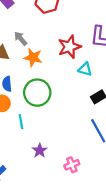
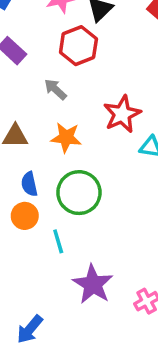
gray arrow: (21, 39) -> (55, 89), moved
purple star: (40, 151) -> (93, 284), size x1.6

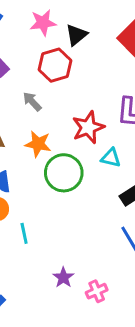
green circle: (79, 193) -> (64, 173), moved
purple star: (93, 284) -> (63, 277), moved, size x0.6

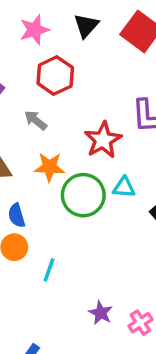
black triangle: (76, 35) -> (86, 26), moved
cyan triangle: (111, 158) -> (124, 187), moved
cyan line: (24, 233) -> (49, 270), turned 40

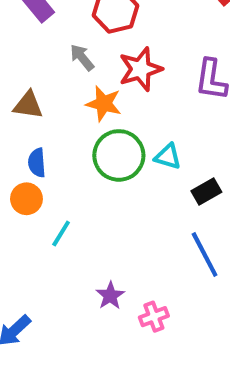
red star: (103, 140) -> (140, 69), moved
orange star: (49, 167) -> (104, 104), moved

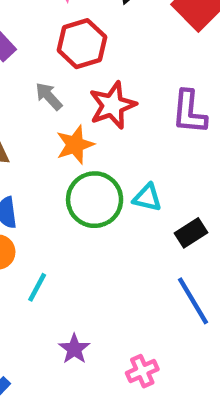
orange star: (104, 104) -> (75, 145), turned -30
purple star: (110, 296) -> (74, 349), moved

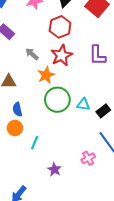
red hexagon: (82, 44) -> (60, 27), moved
cyan triangle: (147, 198) -> (83, 105), moved
pink cross: (142, 371) -> (88, 158), moved

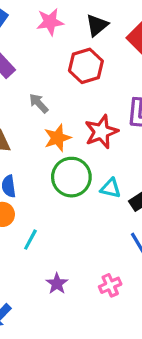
red star: (62, 55) -> (101, 132), moved
pink cross: (88, 158) -> (110, 285), moved

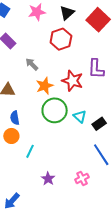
red star: (101, 132) -> (72, 81), turned -30
cyan triangle: (111, 188) -> (80, 116), turned 32

